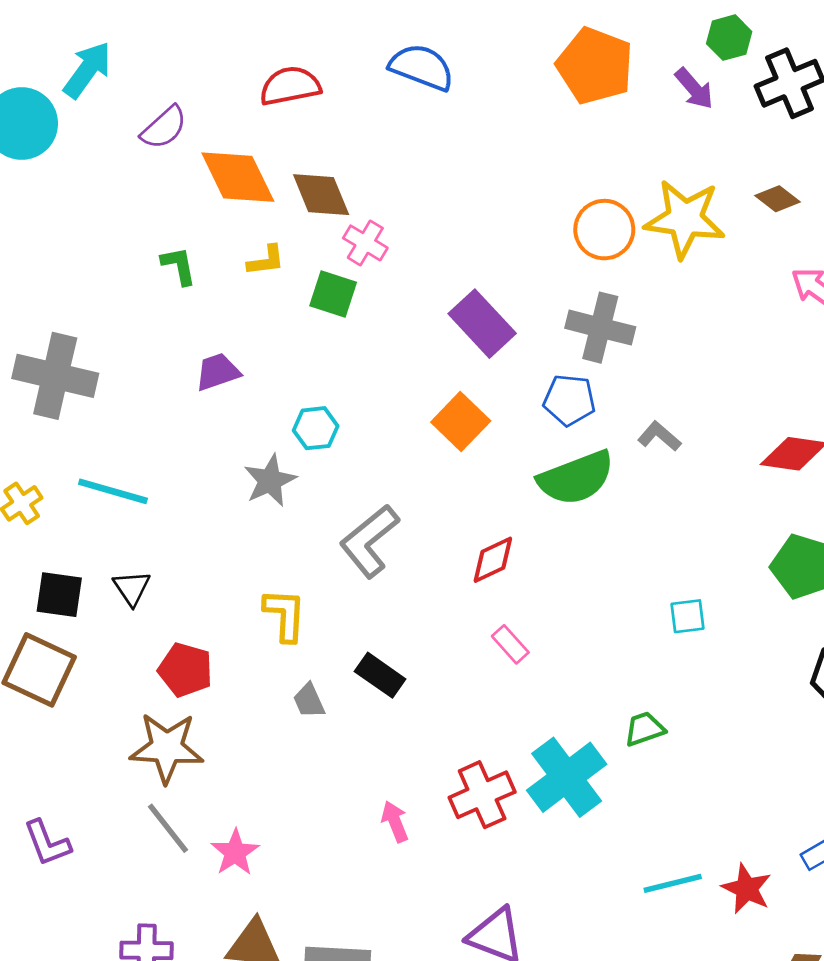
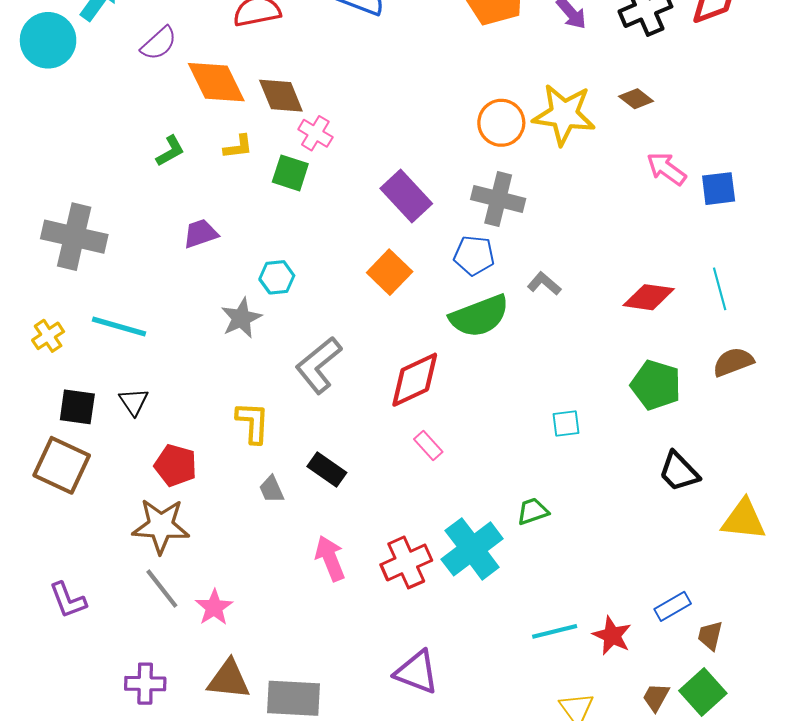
green L-shape: (179, 266) -> (170, 151), turned 72
red diamond: (493, 560) -> (415, 380), size x1.5
pink arrow: (395, 822) -> (330, 558), moved, size x1.4

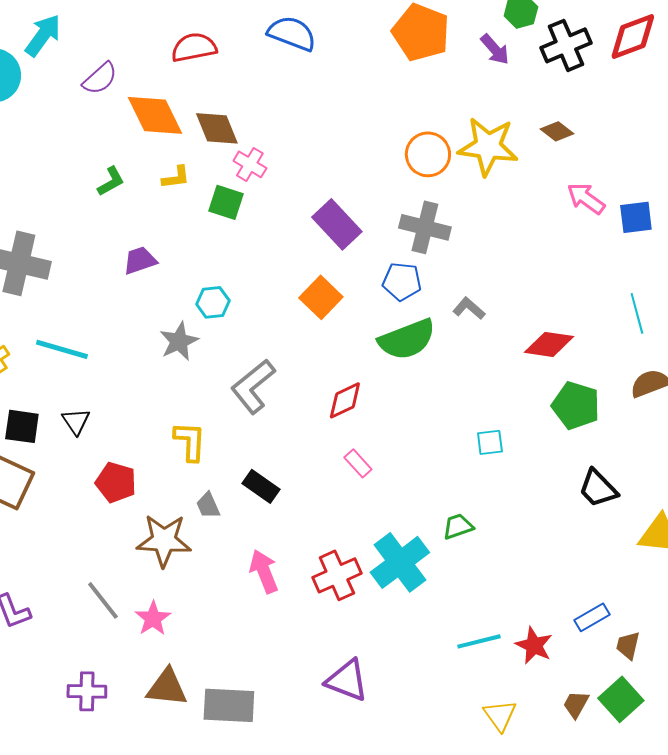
red diamond: (649, 297) -> (549, 344), moved
red diamond: (415, 380) -> (345, 400), size x0.7
brown star: (161, 526) -> (164, 540), moved

